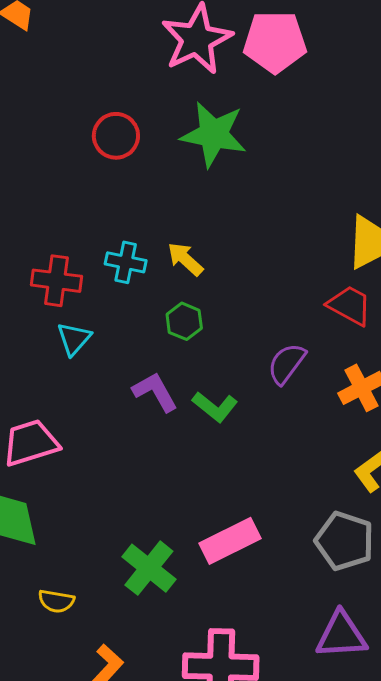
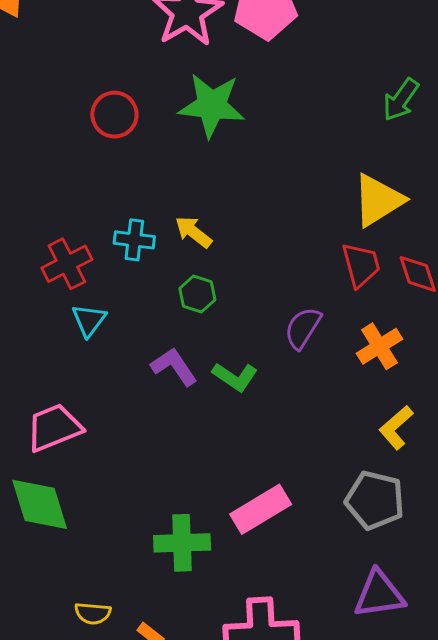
red cross: (57, 281) -> (67, 264), turned -30
red trapezoid: (350, 305) -> (361, 265), turned 51
green cross: (149, 568) -> (182, 543), turned -36
yellow semicircle: (56, 601) -> (93, 613), moved

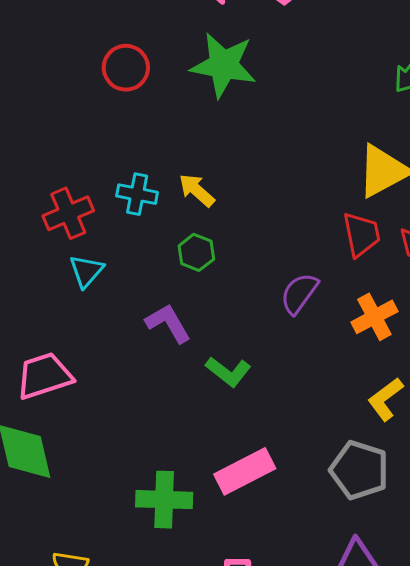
green L-shape: (235, 377) -> (228, 372), moved

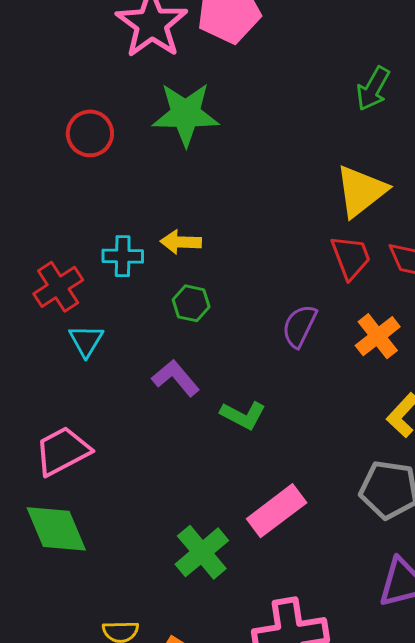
yellow arrow: (197, 190) -> (181, 242), turned -30
green cross: (164, 500) -> (202, 552), turned -32

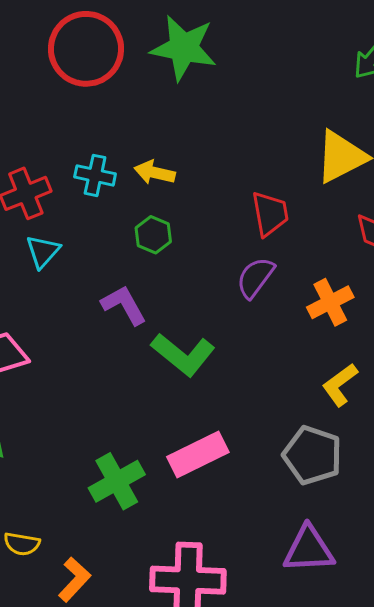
red circle: (90, 133) -> (86, 49), size x1.6
red trapezoid: (351, 257) -> (270, 214), moved
green L-shape: (243, 415) -> (183, 354), size x1.4

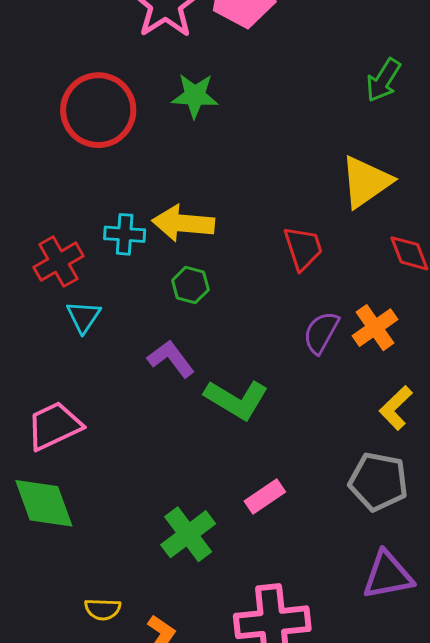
green star: (184, 48) -> (195, 96), size x0.7
yellow arrow: (155, 173) -> (183, 223), size x1.5
purple semicircle: (255, 277) -> (321, 332), moved
pink rectangle: (198, 454) -> (265, 497), size x0.7

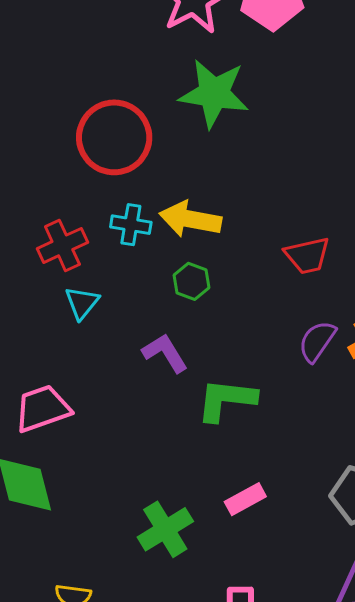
green star: (195, 96) -> (214, 93), size x1.5
red circle: (98, 110) -> (114, 137), moved
red trapezoid: (303, 248) -> (307, 255), turned 90
green L-shape: (236, 399) -> (226, 400), turned 150

